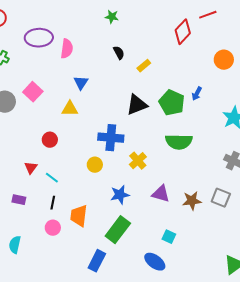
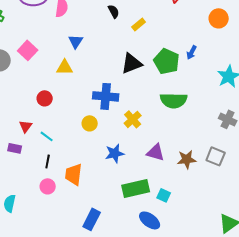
purple rectangle: (19, 200) -> (15, 148), moved
green rectangle: (118, 230) -> (136, 188), moved, turned 40

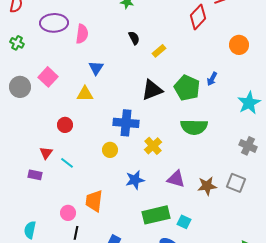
black line: (48, 161) -> (76, 233), moved

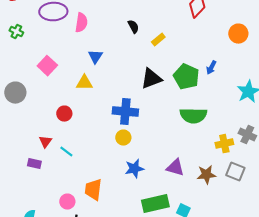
gray circle: (20, 87) -> (15, 93), moved
yellow cross: (153, 146) -> (224, 144), moved, turned 30
yellow circle: (110, 150) -> (123, 138), moved

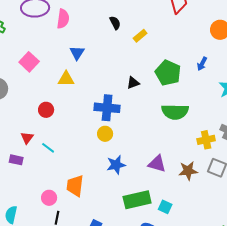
blue arrow: (211, 68) -> (202, 64), moved
black triangle: (151, 79) -> (133, 83), moved, size x0.6

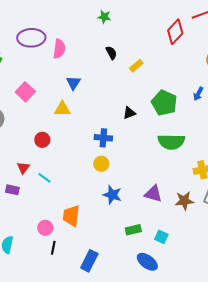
blue cross: (107, 108) -> (103, 138), size x0.7
blue star: (116, 165) -> (112, 195), turned 30
green rectangle: (137, 200) -> (133, 230), size x0.6

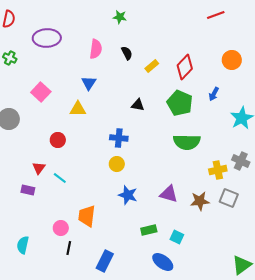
red diamond: (175, 32) -> (185, 67), moved
pink semicircle: (59, 49) -> (96, 49), moved
black triangle: (129, 113) -> (138, 105), moved, turned 32

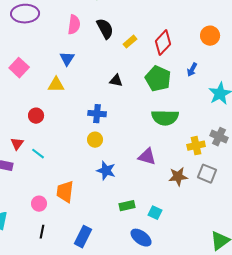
black semicircle: (127, 53) -> (105, 29), size x1.5
purple triangle: (169, 194) -> (147, 157), moved
black line: (69, 248) -> (42, 232), moved

